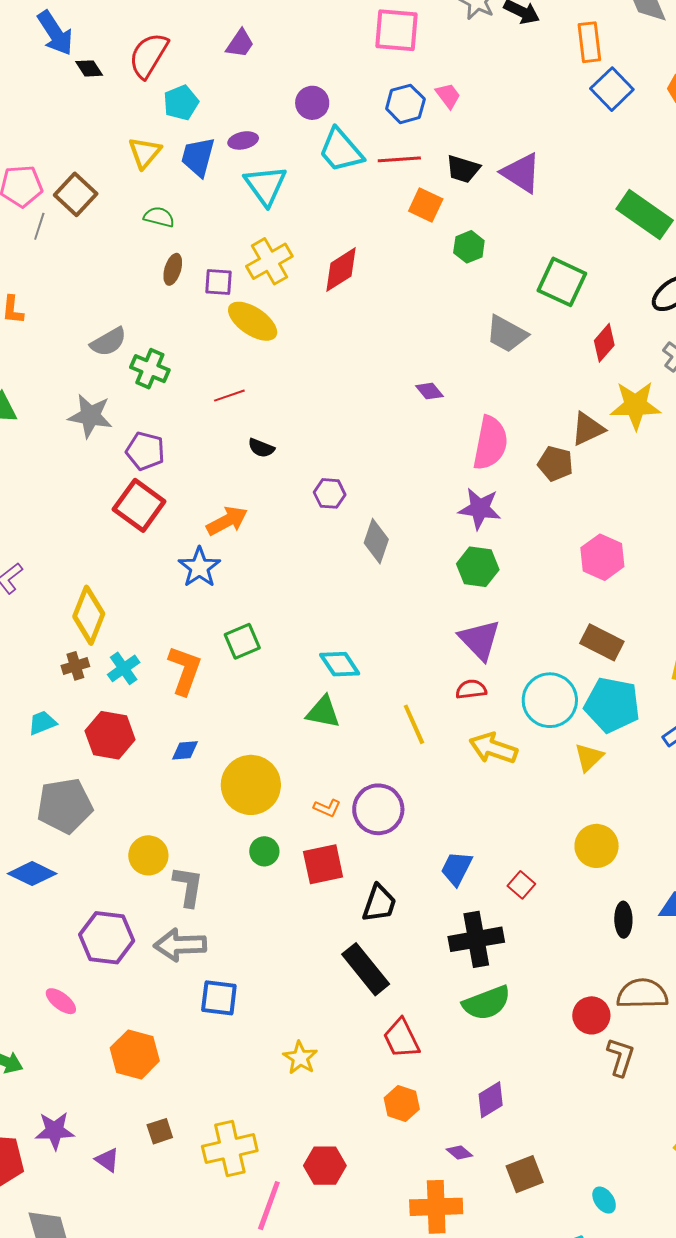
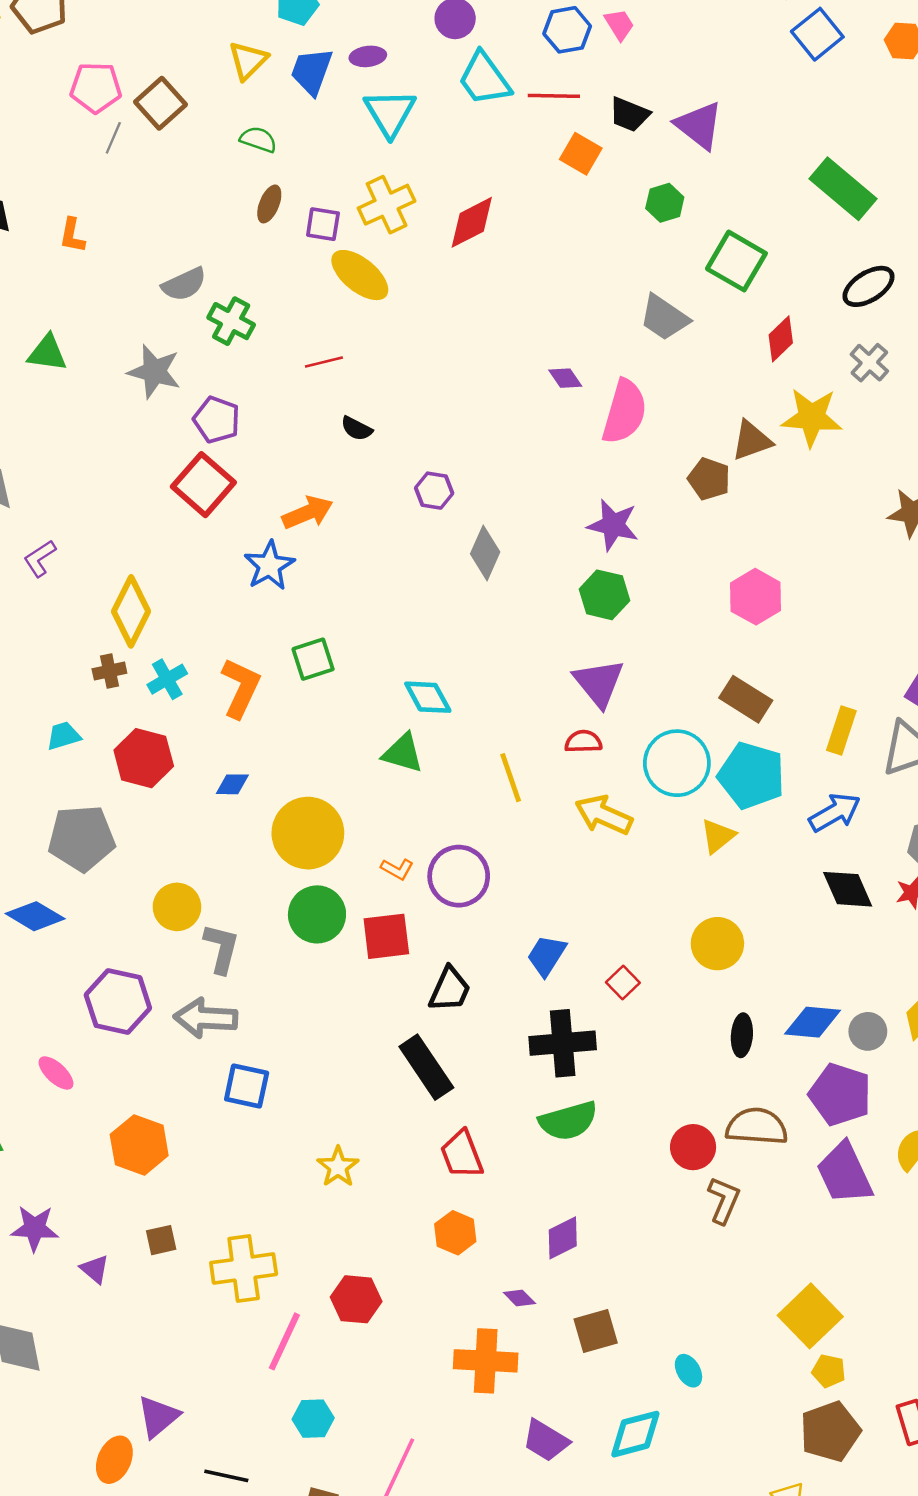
green hexagon: (469, 247) -> (665, 203), moved
pink semicircle: (490, 443) -> (624, 412), moved
green circle: (264, 851) -> (317, 914), size x1.6

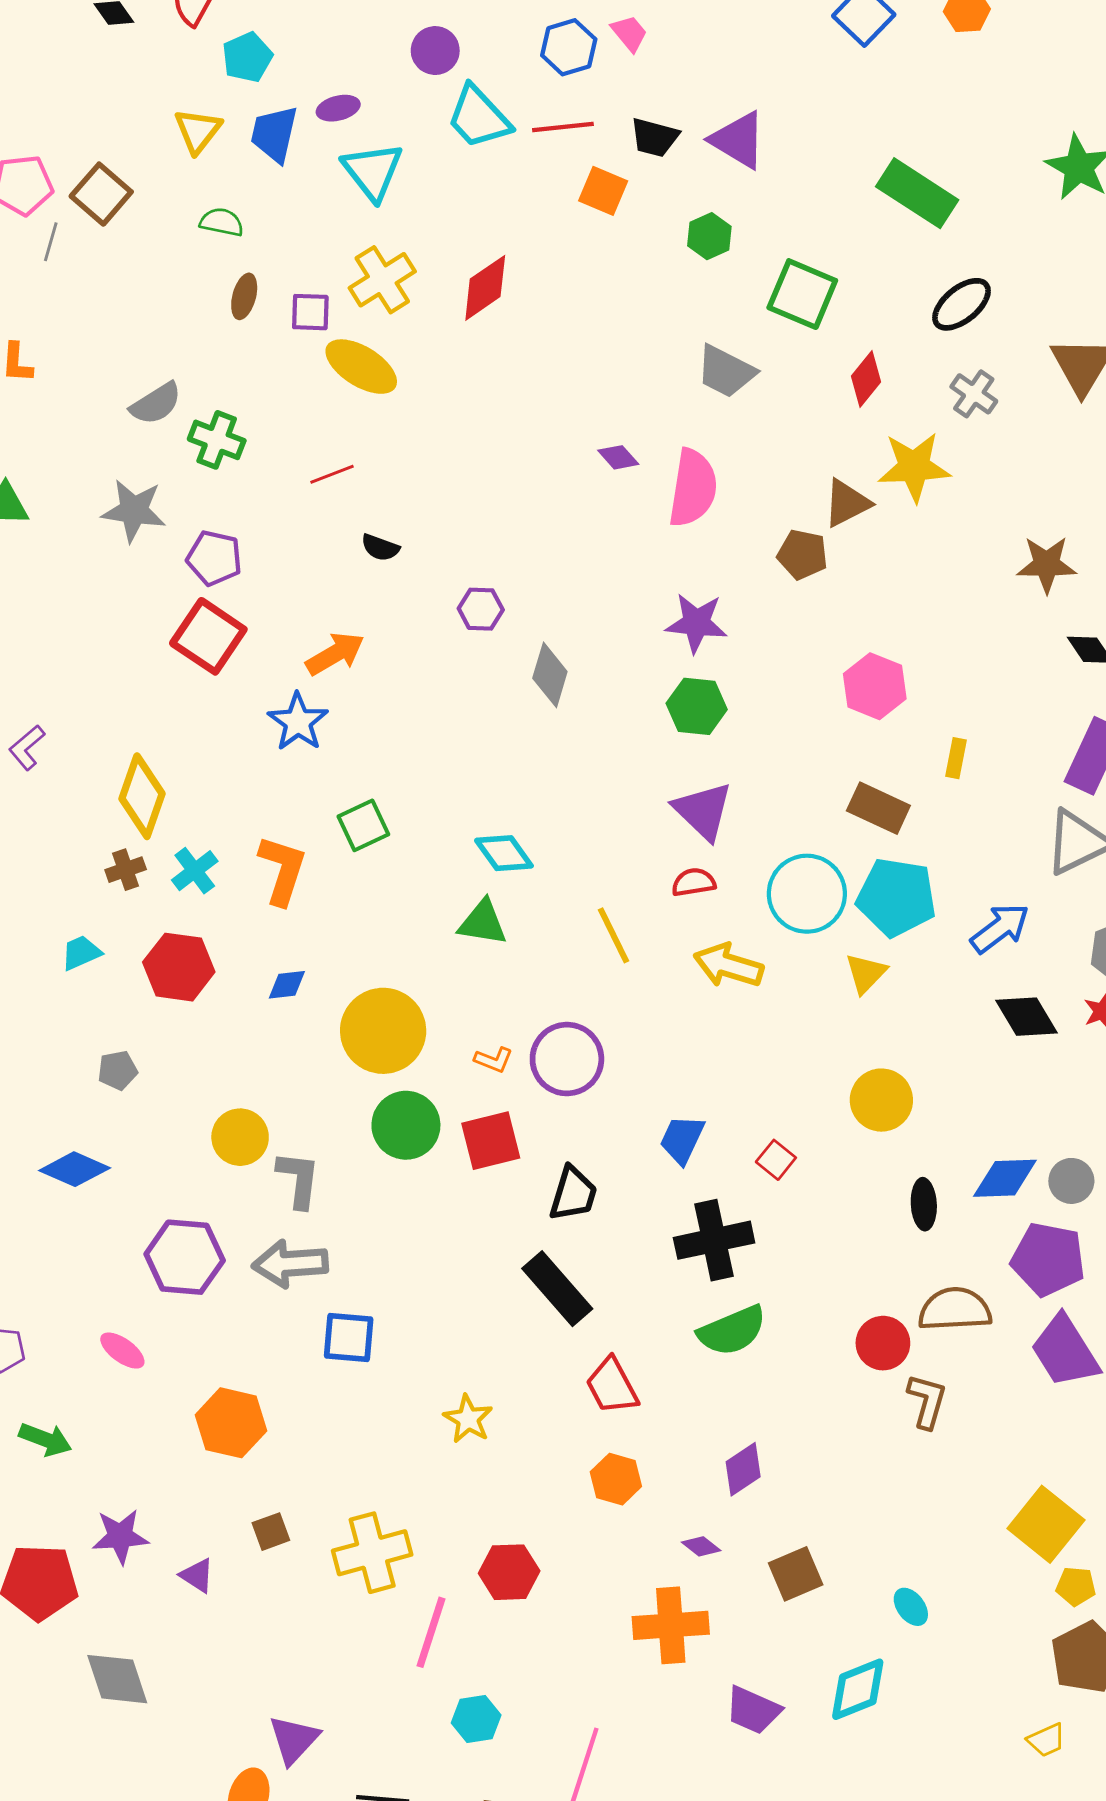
yellow rectangle: (841, 730) -> (956, 758), moved, size x0.7
gray pentagon: (82, 838) -> (118, 1070), size x0.5

